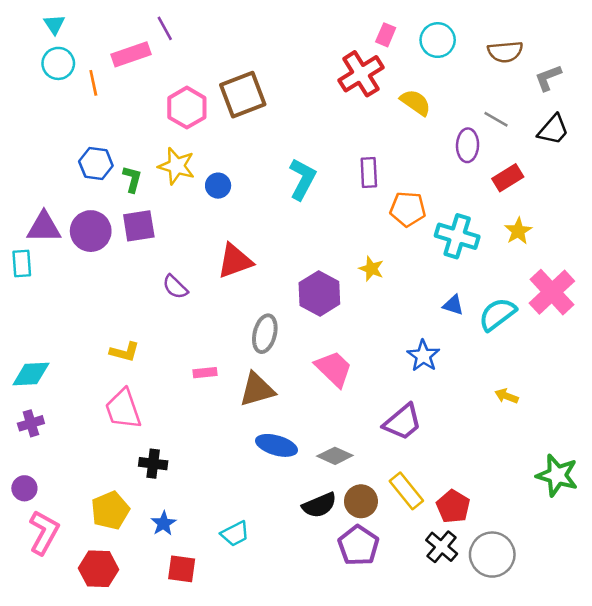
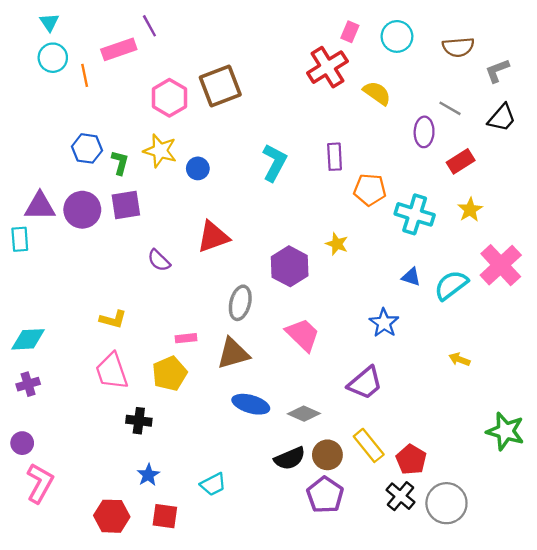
yellow pentagon: (110, 510) -> (169, 374), moved
red hexagon: (99, 569) -> (112, 516), moved

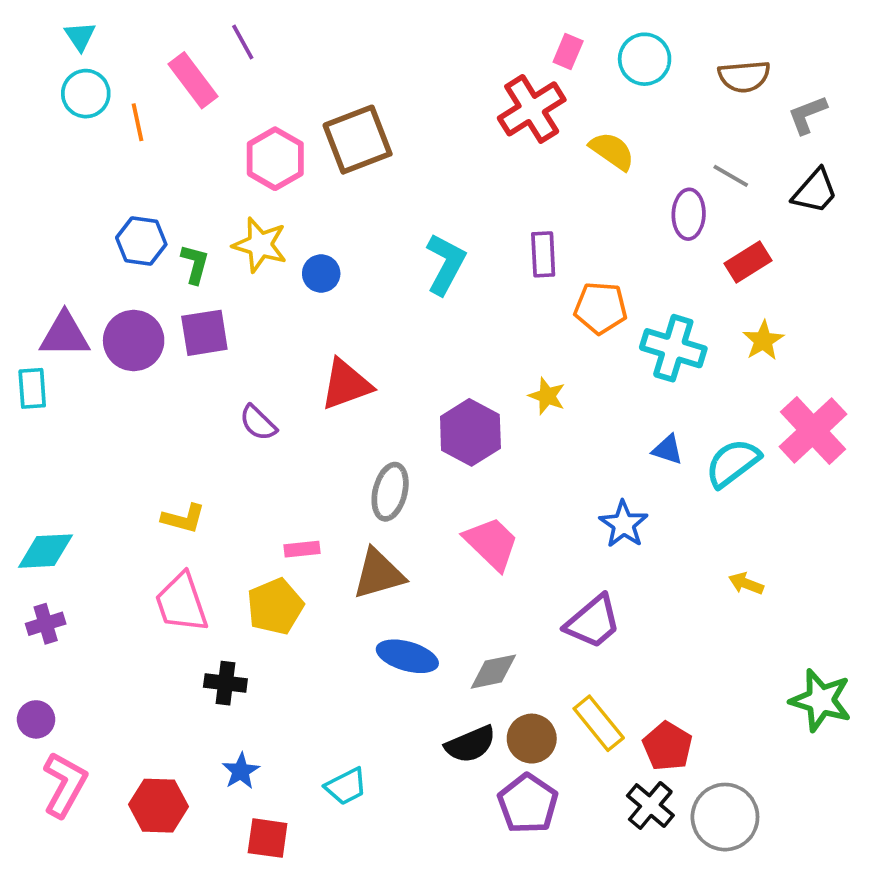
pink rectangle: (119, 49) -> (193, 80), turned 72
gray diamond: (304, 414) -> (493, 672), turned -36
red hexagon: (112, 516) -> (158, 806), moved

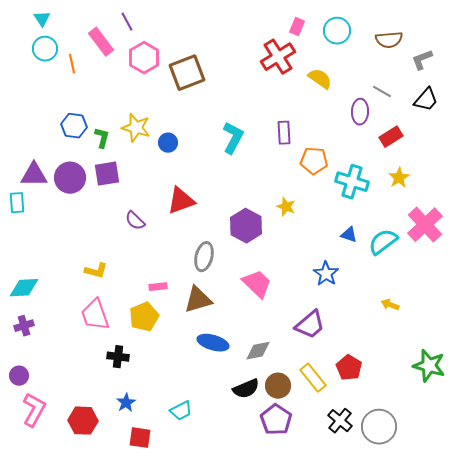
pink hexagon: (275, 159) -> (144, 58), moved
red pentagon: (668, 746) -> (349, 368), moved

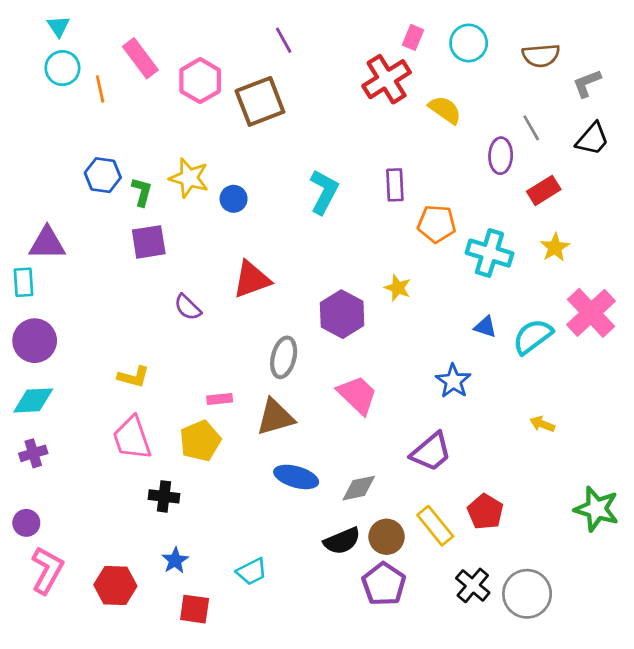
purple line: (127, 22) -> (284, 40), moved
gray line: (382, 92) -> (531, 128), turned 30
purple circle: (70, 178) -> (35, 341), moved

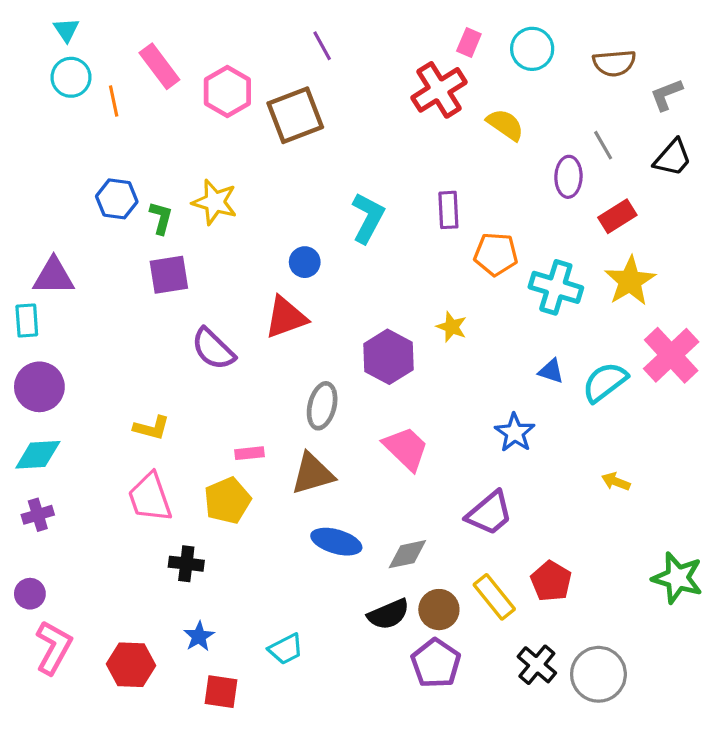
blue circle: (234, 199) -> (305, 262), moved
yellow star: (555, 247) -> (630, 281), size x1.5
purple semicircle: (188, 307) -> (213, 349), size x1.4

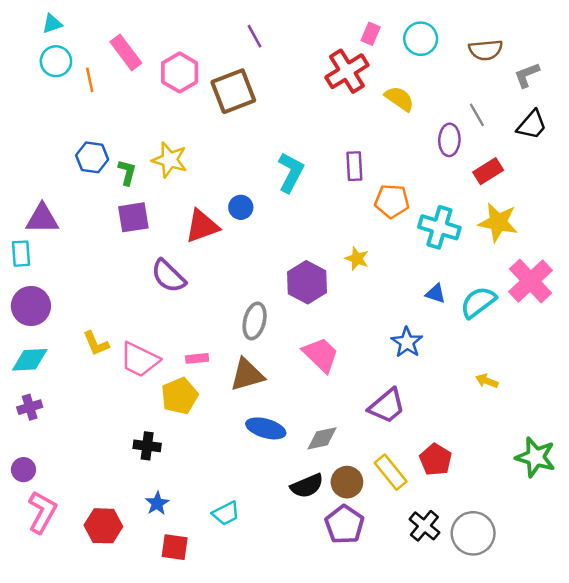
cyan triangle: (66, 30) -> (52, 24), turned 45
yellow star: (630, 281) -> (498, 222), turned -30
red triangle: (286, 317) -> (202, 226), moved
yellow L-shape: (152, 428) -> (96, 343), moved, turned 52
pink trapezoid: (150, 497) -> (140, 360), moved, turned -45

